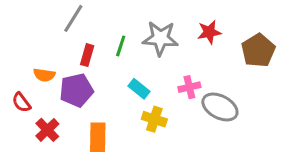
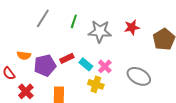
green line: (121, 46) -> (74, 21), moved
red rectangle: (87, 55) -> (67, 58), moved, turned 48
pink cross: (189, 87) -> (105, 66), moved, turned -32

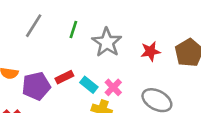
red star: (132, 27) -> (150, 51), moved
gray star: (100, 31) -> (107, 42), turned 30

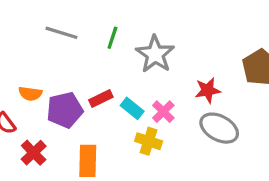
gray line: (34, 26) -> (61, 33), turned 75
red star: (150, 51) -> (208, 90), moved

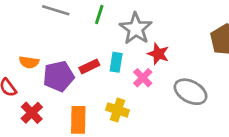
red star: (208, 90) -> (158, 54), moved, turned 30
cyan rectangle: (132, 108) -> (116, 62), moved, turned 60
yellow cross: (149, 141) -> (117, 110), moved

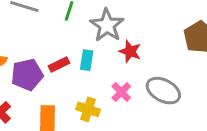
pink cross: (143, 78) -> (121, 92), moved

